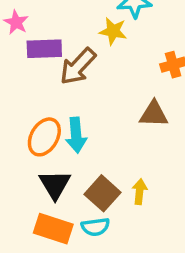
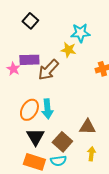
pink star: (16, 22) -> (13, 69), moved
brown triangle: (154, 114) -> (87, 127), moved
yellow arrow: (140, 192) -> (91, 154), moved

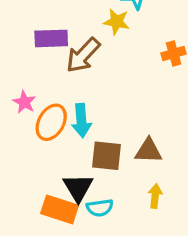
pink star: (13, 69) -> (24, 102), moved
black triangle: (35, 137) -> (78, 188), moved
brown square: (62, 142) -> (107, 156), moved, turned -36

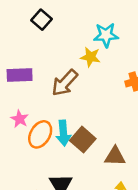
purple rectangle: (51, 38) -> (20, 75), moved
brown square: (107, 156) -> (83, 140), moved, turned 35

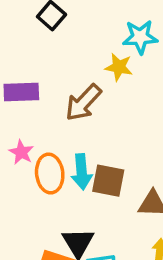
orange ellipse: (40, 134) -> (50, 174), turned -36
brown square: (83, 140) -> (108, 181), turned -30

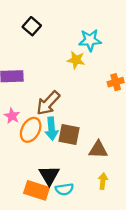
brown arrow: (83, 103) -> (48, 103), moved
orange ellipse: (50, 174) -> (31, 130), turned 35

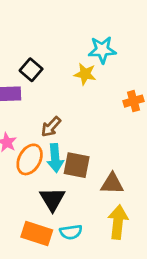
black square: (32, 26) -> (31, 70), moved
brown arrow: (48, 103) -> (51, 127), size x0.7
black triangle: (49, 175) -> (52, 199), moved
yellow arrow: (103, 181) -> (118, 222), size x1.6

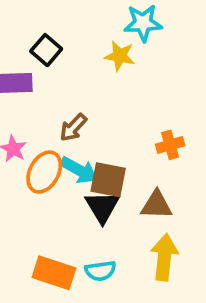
orange cross: (134, 101) -> (170, 145), moved
cyan arrow: (55, 158) -> (79, 170), turned -56
black triangle: (52, 199) -> (102, 207), moved

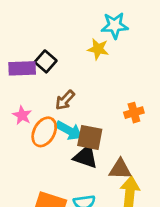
black square: (46, 50) -> (46, 61), moved
brown triangle: (157, 205) -> (120, 169), moved
black triangle: (102, 207) -> (86, 157), turned -40

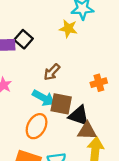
brown arrow: (65, 100) -> (52, 72), moved
orange ellipse: (44, 132) -> (37, 126), moved
black triangle: (86, 157) -> (79, 116), moved

